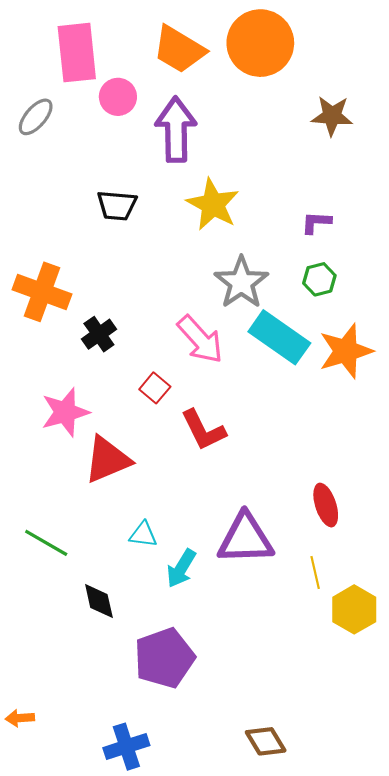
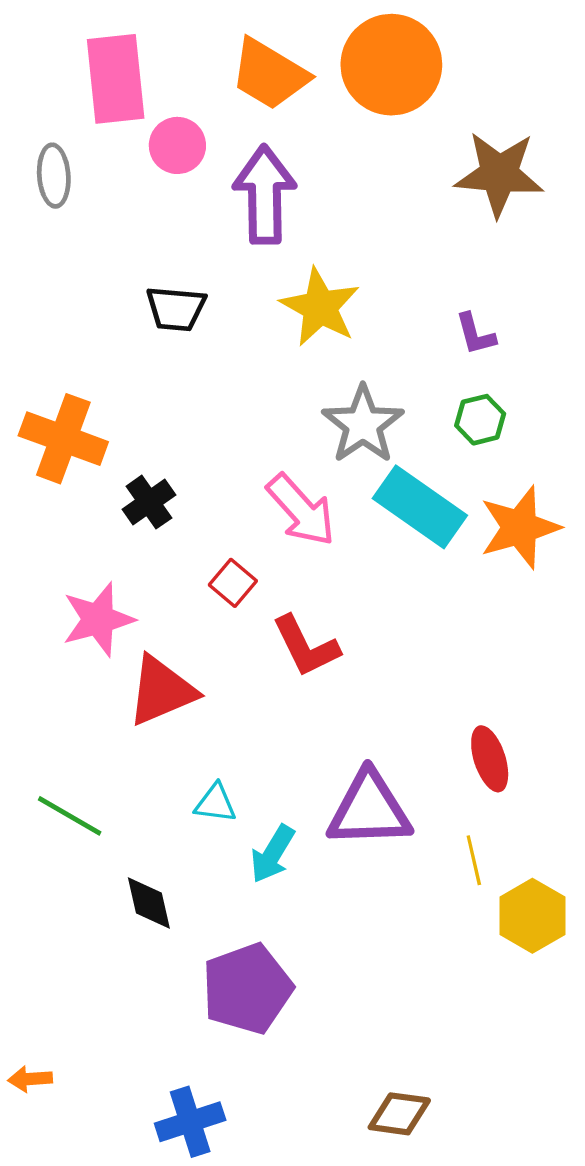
brown star: (332, 116) -> (499, 174), size x1.4
gray ellipse: (36, 117) -> (54, 176), turned -45
purple L-shape: (316, 222) -> (475, 334), turned -108
brown diamond: (266, 741) -> (399, 1114), turned -51

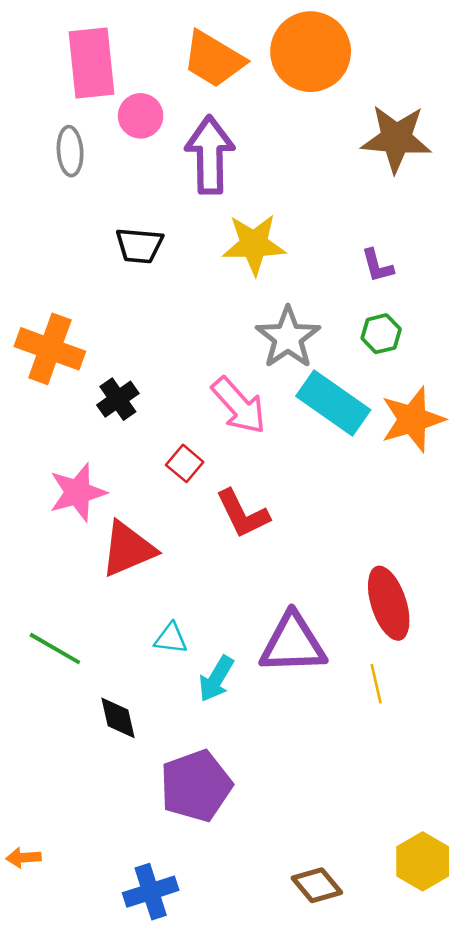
gray ellipse: (54, 176) -> (70, 151), moved
yellow star: (320, 307) -> (254, 244), turned -30
red ellipse: (490, 759) -> (389, 603), size x1.4
yellow hexagon: (532, 916) -> (423, 861), moved
brown diamond: (399, 1114) -> (317, 885), turned 42

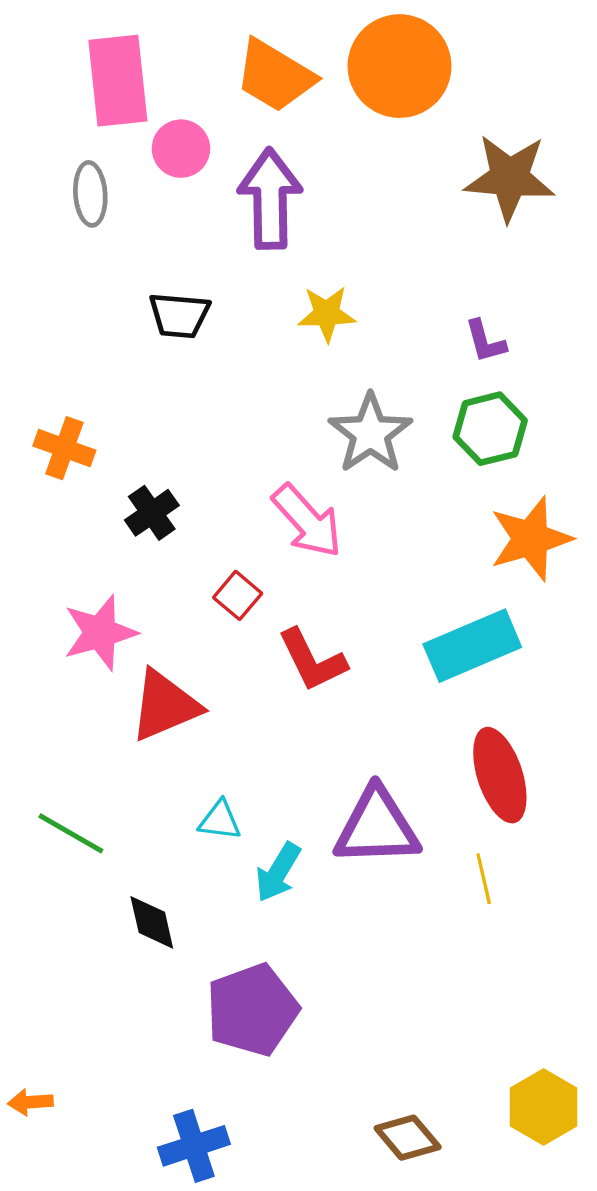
yellow star: (254, 244) -> (327, 314), size x0.7
green hexagon: (381, 334) -> (490, 429), size x1.4
orange cross: (50, 349) -> (64, 448), size x0.7
cyan rectangle: (333, 403) -> (472, 646), moved, turned -58

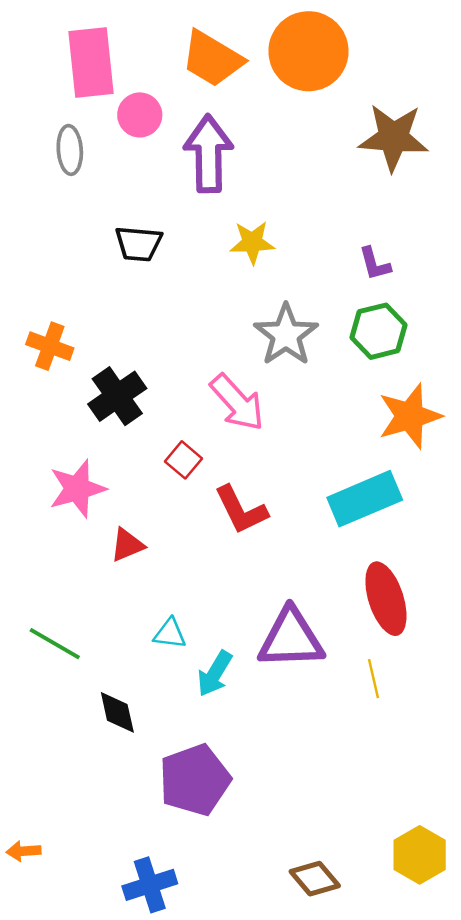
black cross: (152, 513) -> (117, 396), size x1.4
red triangle: (165, 705) -> (127, 545), size x0.6

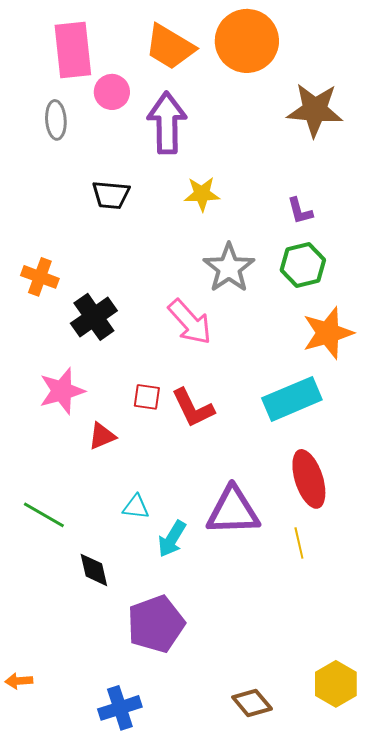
red square: (184, 460) -> (147, 397), moved, turned -32

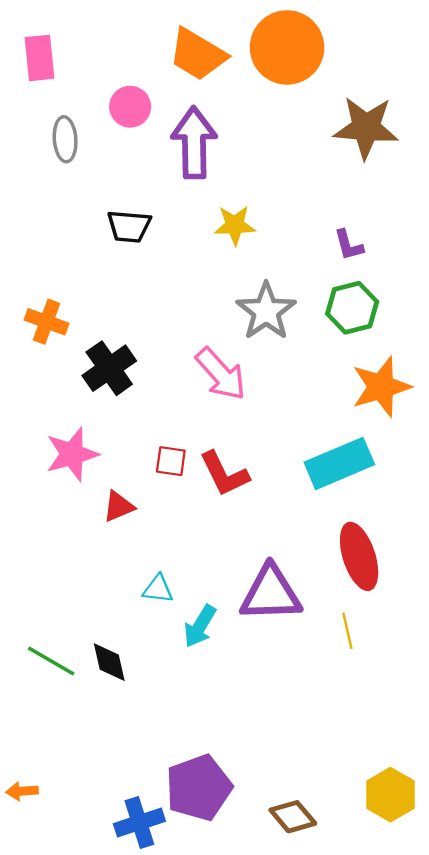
pink rectangle: (73, 50) -> (40, 58), moved, size x0.7
green line: (44, 515) -> (51, 661), moved
purple pentagon: (156, 624) -> (199, 788), moved

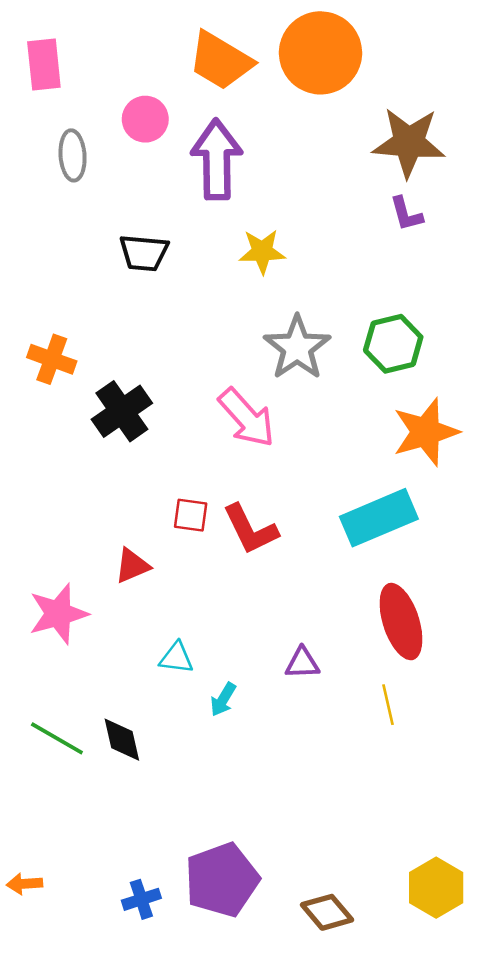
purple L-shape: (349, 245) -> (406, 214), moved
pink star: (72, 454) -> (58, 614), moved
purple triangle: (271, 594) -> (302, 663), size x0.5
cyan arrow: (200, 626) -> (223, 699), size x0.7
blue cross: (139, 823) -> (141, 899), moved, size x0.7

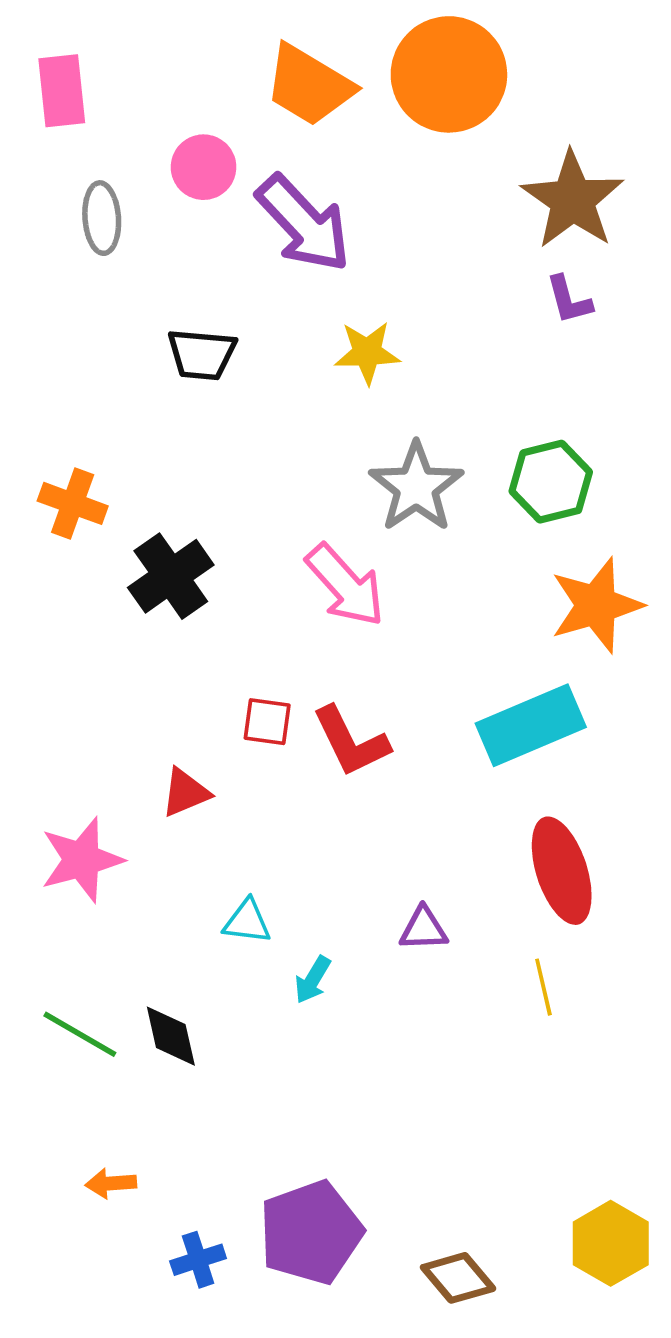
brown star: (409, 142) -> (573, 200), turned 30
purple arrow: (217, 159) -> (304, 224), turned 138
orange arrow: (25, 884) -> (111, 1183), moved

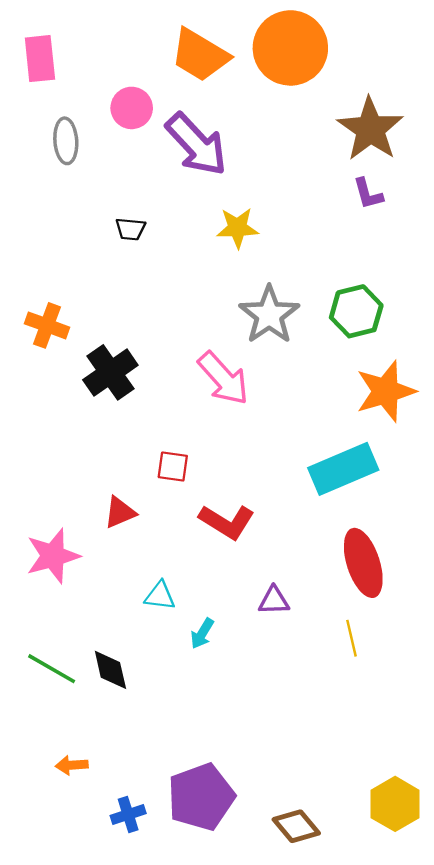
black trapezoid: (202, 354) -> (130, 229), size x0.7
red L-shape: (351, 742) -> (227, 522), moved, turned -32

